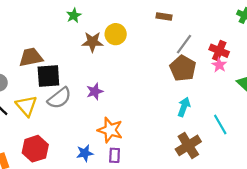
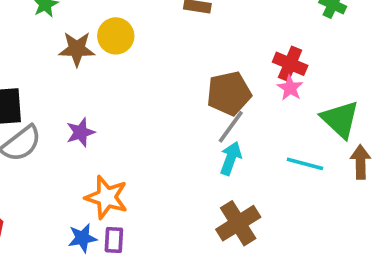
gray line: (184, 44) -> (231, 127), moved
brown pentagon: (183, 68) -> (229, 93), turned 30
cyan line: (220, 124) -> (305, 164), moved, turned -45
blue star: (85, 153) -> (82, 238), moved

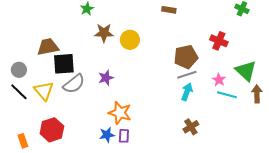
yellow circle: (116, 36) -> (130, 40), moved
pink star: (290, 88) -> (219, 80), moved
gray line: (231, 127) -> (187, 75), turned 36
brown cross: (238, 223) -> (191, 127), size x0.7

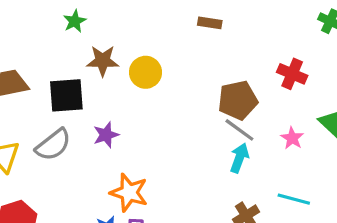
black square: (64, 64) -> (66, 95), moved
gray line: (187, 75) -> (239, 130), turned 54
cyan line: (227, 95) -> (294, 199), moved

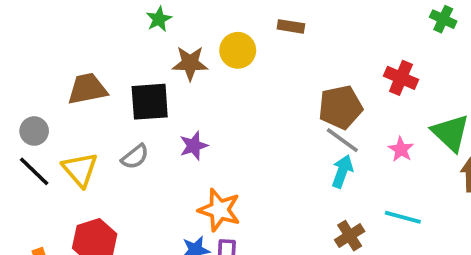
brown rectangle: (210, 23) -> (291, 26), moved
yellow circle: (145, 72) -> (238, 50), moved
gray semicircle: (53, 145) -> (135, 157), size x0.7

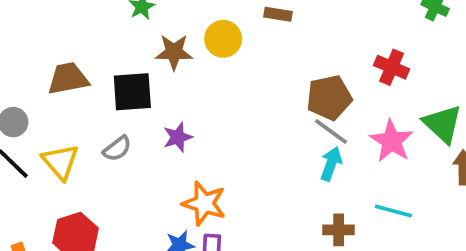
pink star: (401, 149) -> (392, 141), size x1.6
brown cross: (350, 236) -> (339, 230), turned 32

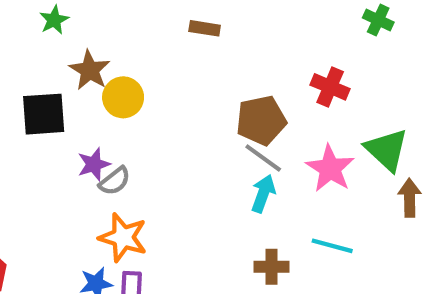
yellow circle: (223, 39) -> (123, 97), moved
brown star: (174, 52) -> (90, 70), turned 30
gray semicircle: (117, 149) -> (115, 181), moved

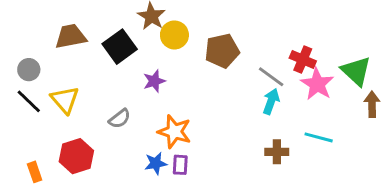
red cross: (330, 87) -> (303, 59), moved
black square: (44, 114) -> (120, 47), turned -32
brown pentagon: (261, 120) -> (222, 51), moved
gray semicircle: (115, 181) -> (120, 119), moved

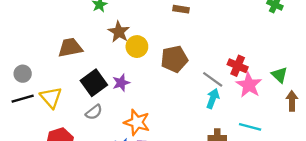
brown trapezoid: (71, 36) -> (70, 48), moved
black square: (120, 47) -> (94, 83), moved
green triangle: (356, 71) -> (279, 75), size x0.7
black line: (29, 101) -> (23, 99), turned -60

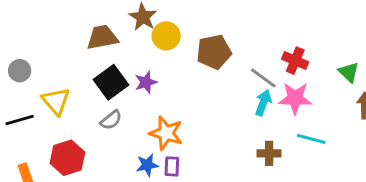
brown trapezoid: (70, 48) -> (102, 37), moved
pink star: (249, 85) -> (295, 98), moved, turned -30
black line: (23, 99) -> (20, 120), moved

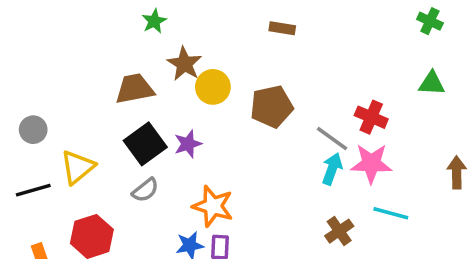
green triangle: (349, 72) -> (432, 83), moved, turned -40
yellow triangle: (56, 101) -> (78, 167), turned 32
brown cross: (269, 153) -> (339, 231), turned -35

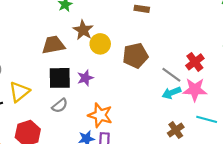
red cross: (371, 117) -> (195, 62), turned 30
black square: (145, 144) -> (60, 78), turned 35
cyan arrow: (332, 169) -> (171, 93), turned -132

